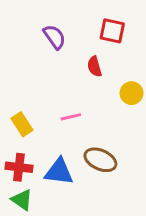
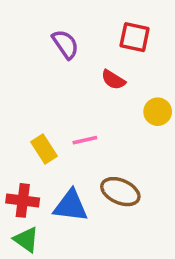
red semicircle: (94, 66) -> (113, 80), turned -42
yellow rectangle: (22, 124) -> (44, 149), moved

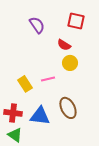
yellow circle: (158, 112) -> (70, 63), moved
brown ellipse: (120, 192) -> (68, 108), turned 40

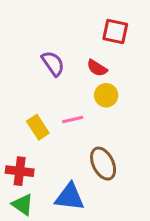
purple semicircle: (37, 25) -> (53, 63), moved
blue triangle: (40, 116) -> (70, 197), moved

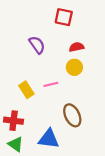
red square: (115, 32) -> (64, 17), moved
red semicircle: (97, 68) -> (77, 47), moved, turned 136

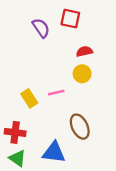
purple semicircle: (37, 45) -> (41, 28), moved

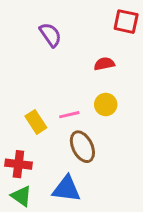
red square: (70, 19) -> (126, 22), moved
yellow circle: (82, 74) -> (106, 105), moved
brown ellipse: (80, 127) -> (82, 147), moved

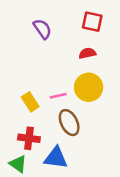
red square: (126, 22) -> (92, 22), moved
yellow circle: (106, 105) -> (89, 87), size x1.5
red cross: (18, 164) -> (29, 138), moved

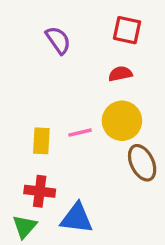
yellow rectangle: (30, 102) -> (41, 141), turned 36
brown ellipse: (69, 123) -> (142, 163), moved
green triangle: (18, 164) -> (25, 227), turned 36

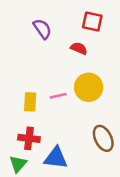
red semicircle: (120, 74) -> (79, 48), moved, turned 35
brown ellipse: (142, 163) -> (103, 138), moved

